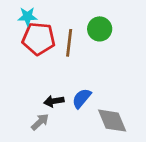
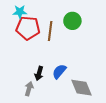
black arrow: (54, 101) -> (39, 73), turned -64
gray arrow: (40, 122) -> (29, 89), turned -32

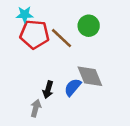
brown line: (50, 31) -> (62, 38), turned -54
gray diamond: (82, 88) -> (90, 76), moved

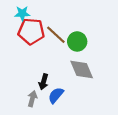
green circle: (89, 26) -> (77, 41), moved
blue semicircle: (73, 87) -> (56, 95), moved

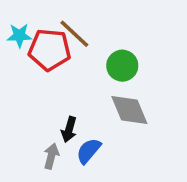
cyan star: (22, 13) -> (19, 35), moved
brown line: (56, 35) -> (74, 34), moved

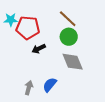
brown line: (74, 34) -> (68, 19), moved
black arrow: (69, 130) -> (39, 49), moved, turned 48

